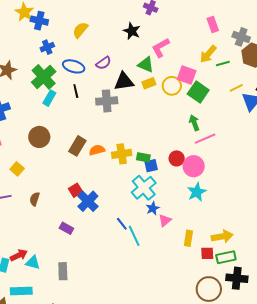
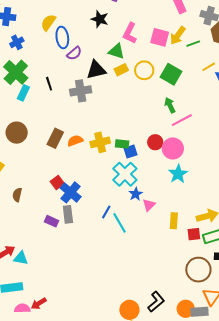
pink L-shape: (161, 48) -> (130, 33), turned -30
blue ellipse: (74, 66) -> (62, 37), moved, turned 70
pink square: (187, 75) -> (160, 37), moved
blue line: (122, 224) -> (106, 212), turned 72
gray rectangle: (63, 271) -> (68, 214), moved

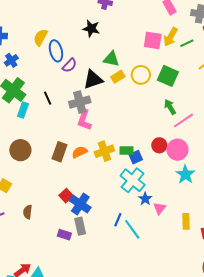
pink L-shape: (130, 33) -> (84, 120), moved

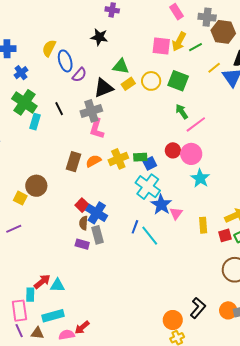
brown circle: (20, 150) -> (36, 186), moved
blue star: (145, 199) -> (161, 205), size x1.5
brown semicircle: (28, 212) -> (84, 223), moved

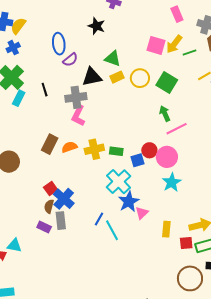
yellow semicircle: (49, 48) -> (18, 26), moved
blue square: (150, 163) -> (137, 160), moved
cyan triangle: (58, 285) -> (14, 245), moved

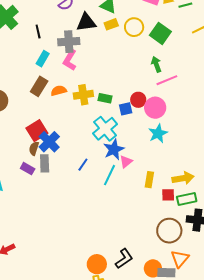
cyan rectangle: (19, 98) -> (43, 59), moved
red square: (51, 188) -> (37, 131), size x1.5
cyan line: (112, 230) -> (110, 175), moved, turned 50

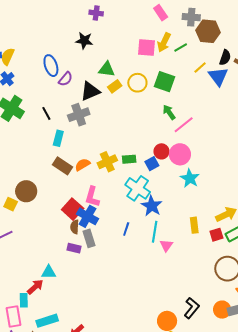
pink L-shape: (70, 60) -> (92, 197), moved
brown rectangle: (39, 86) -> (63, 166), turned -72
pink triangle: (126, 162) -> (166, 245), moved

